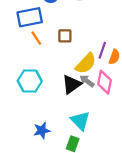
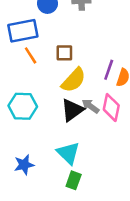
yellow semicircle: (86, 63) -> (74, 80), moved
cyan triangle: (80, 121) -> (68, 153), moved
blue star: (42, 131) -> (24, 165), moved

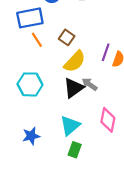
brown square: (64, 53) -> (67, 37), turned 35
pink diamond: (111, 107) -> (108, 120), moved
cyan triangle: (68, 153) -> (70, 126), turned 35

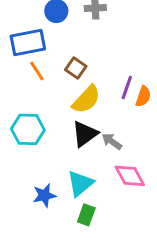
gray arrow: (90, 84) -> (112, 141), moved
pink diamond: (108, 120) -> (130, 176), turned -40
blue star: (31, 136) -> (44, 195), moved

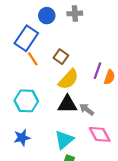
blue rectangle: (28, 42) -> (26, 38), turned -45
black triangle: (85, 134) -> (67, 104), turned 36
blue star: (44, 195) -> (22, 138), moved

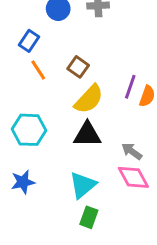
blue rectangle: (26, 38) -> (29, 41), size x0.6
gray arrow: (87, 110) -> (132, 151), moved

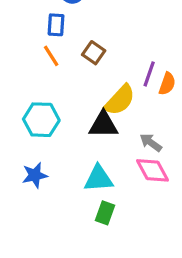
blue rectangle: (29, 41) -> (56, 25), moved, turned -30
yellow semicircle: (89, 99) -> (120, 100), moved
cyan triangle: (83, 185) -> (99, 179), turned 36

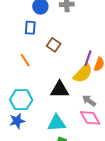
orange line: (51, 56) -> (25, 60), moved
yellow semicircle: (120, 100) -> (83, 73), moved
cyan hexagon: (41, 120) -> (21, 100), moved

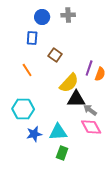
yellow semicircle: (83, 73) -> (69, 83), moved
black triangle: (60, 90) -> (76, 99), moved
blue star: (17, 121) -> (34, 134), moved

